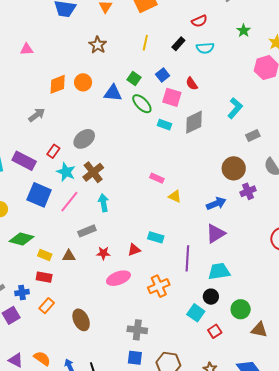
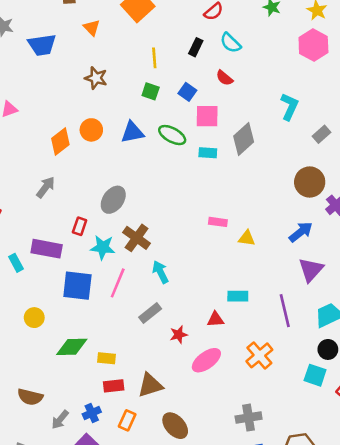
cyan semicircle: (205, 48) -> (230, 43), turned 66
green square: (134, 79) -> (151, 91), moved
red semicircle: (192, 84) -> (224, 78), moved
red triangle: (134, 250) -> (215, 319), turned 32
brown triangle: (69, 256) -> (150, 385), moved, size x1.5

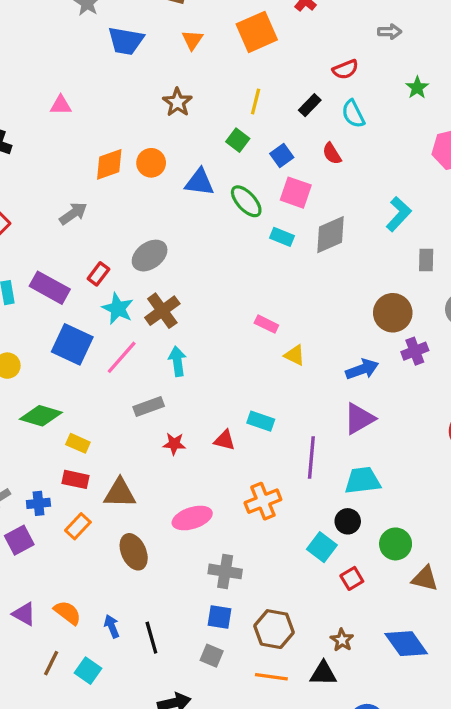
gray rectangle: (321, 134) -> (426, 260), turned -66
pink ellipse: (206, 360) -> (192, 518), moved

